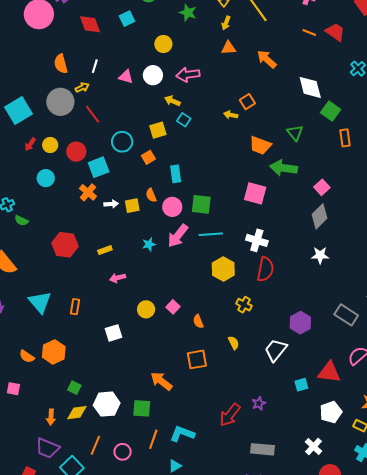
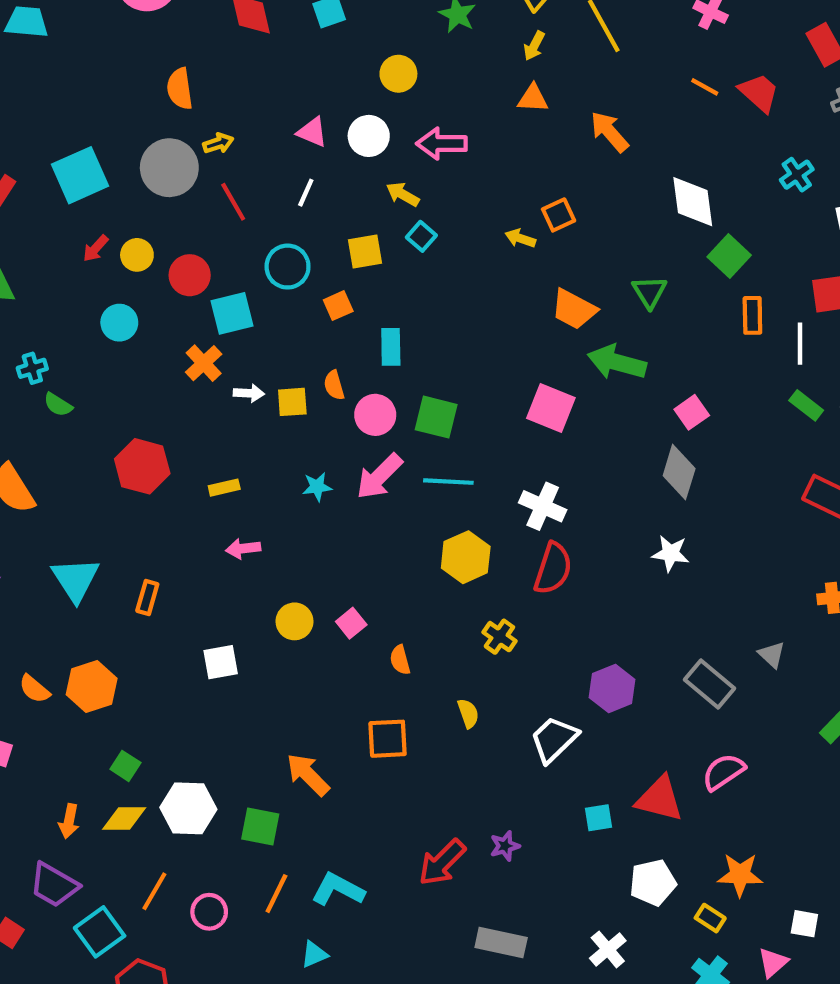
white line: (95, 66) -> (306, 193), moved
gray diamond: (319, 216) -> (679, 472), turned -35

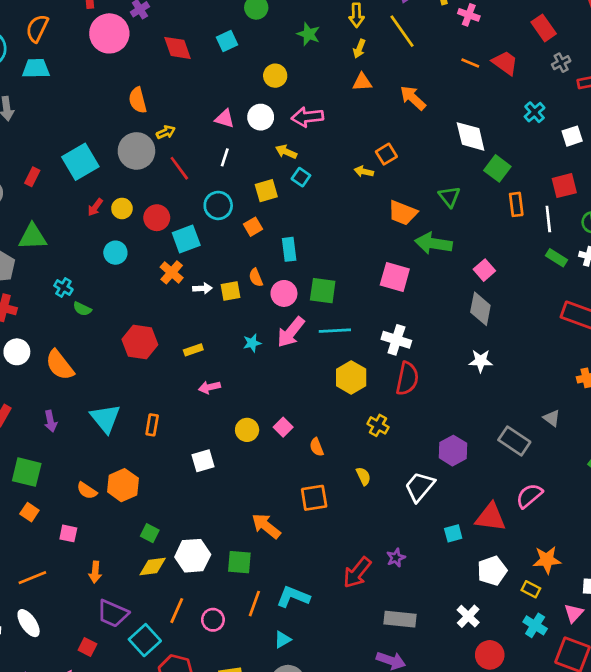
cyan cross: (32, 368) -> (63, 288), turned -36
orange arrow: (69, 821) -> (95, 572), moved

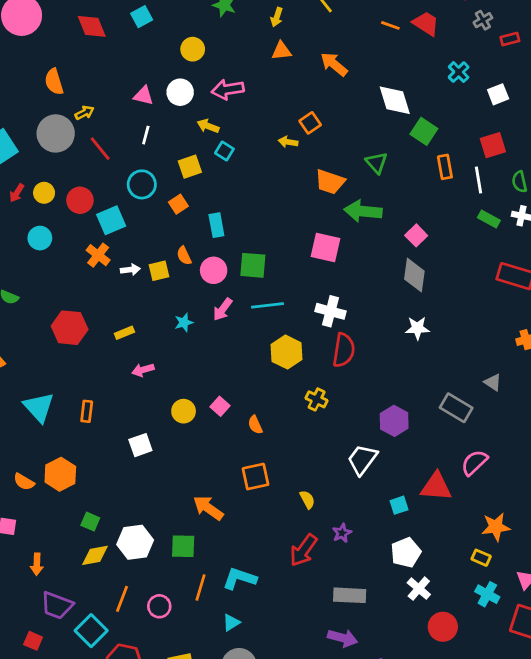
pink arrow: (291, 332) -> (223, 309), size x0.7
yellow semicircle: (363, 476) -> (307, 500), moved
white pentagon: (492, 571) -> (406, 552), moved

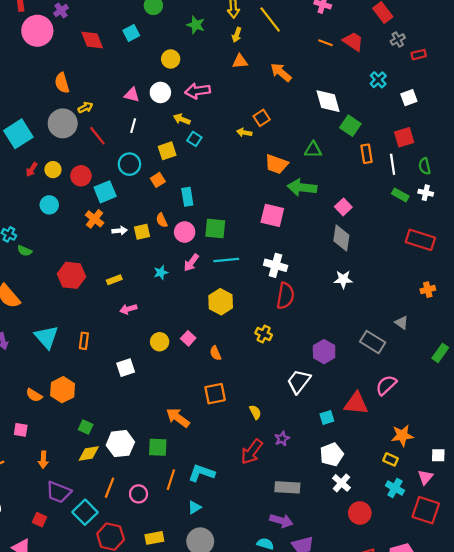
green triangle: (377, 163) -> (313, 150), turned -48
yellow hexagon: (286, 352) -> (221, 302), moved

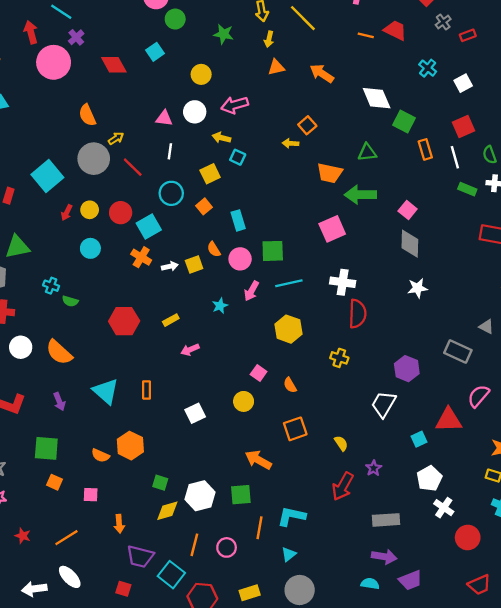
pink square: (272, 215) -> (332, 229), turned -30
yellow circle: (160, 342) -> (244, 401), moved

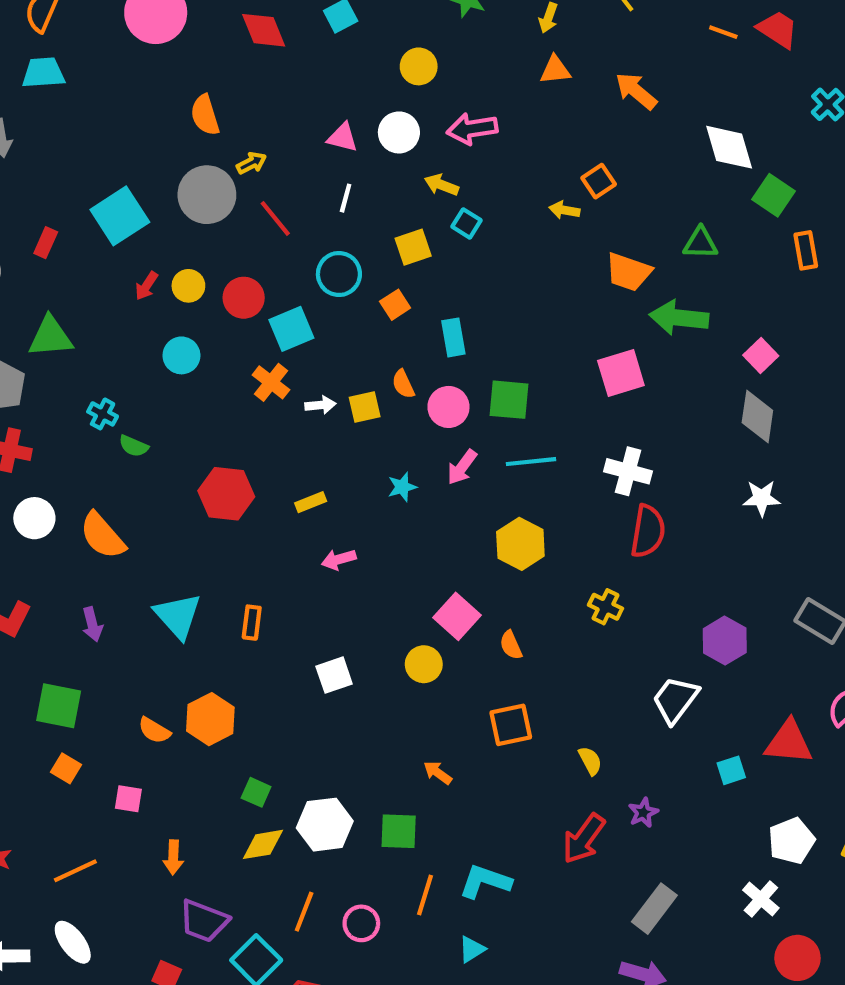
pink square: (259, 373) -> (457, 616), size x1.5
orange arrow: (258, 460) -> (438, 773), size x0.6
white pentagon: (429, 478) -> (792, 841), moved
gray rectangle: (386, 520) -> (654, 909), turned -56

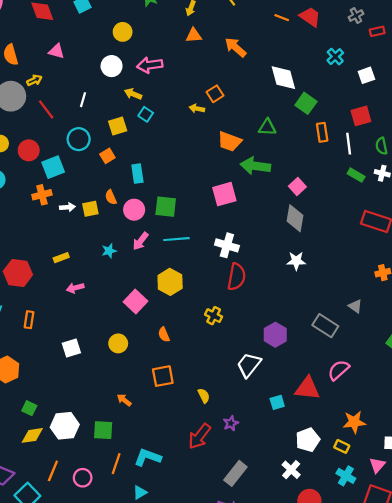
pink triangle: (343, 137) -> (56, 51), moved
orange cross: (271, 382) -> (42, 195), turned 36
red hexagon: (226, 494) -> (18, 273), moved
pink square: (457, 616) -> (136, 301), moved

